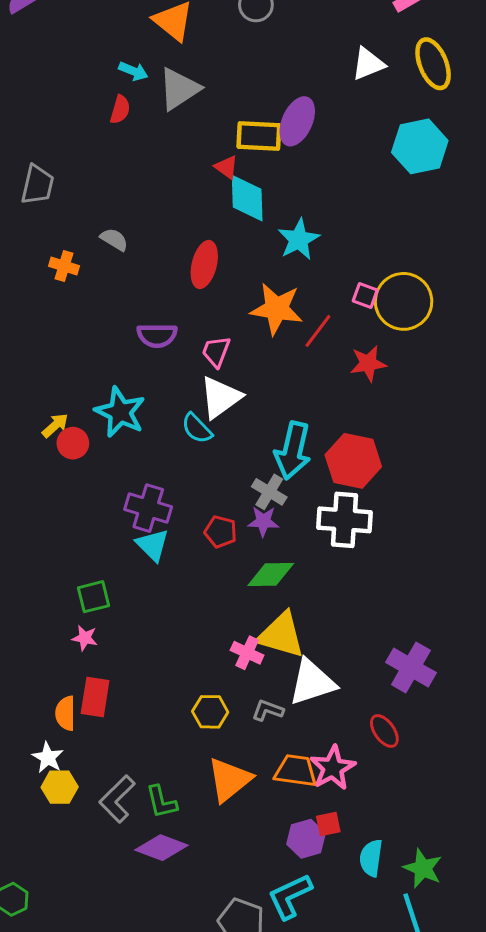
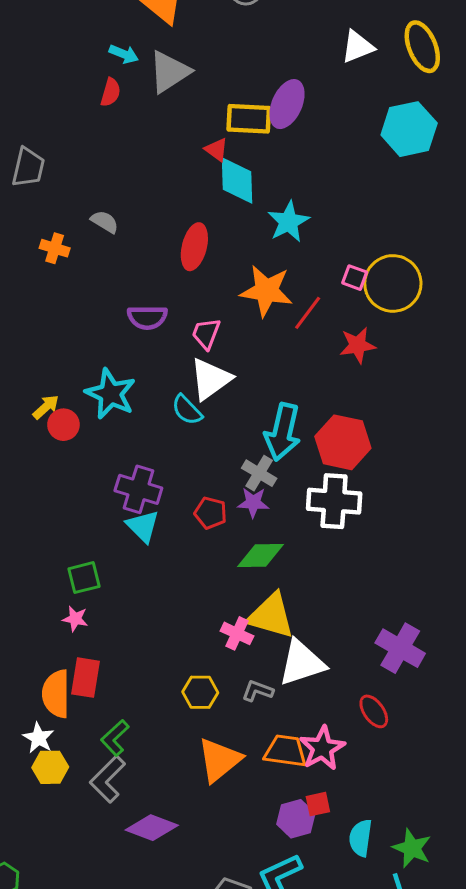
orange semicircle: (65, 713) -> (56, 694), size x1.4
green L-shape: (161, 802) -> (115, 738), moved, turned 60

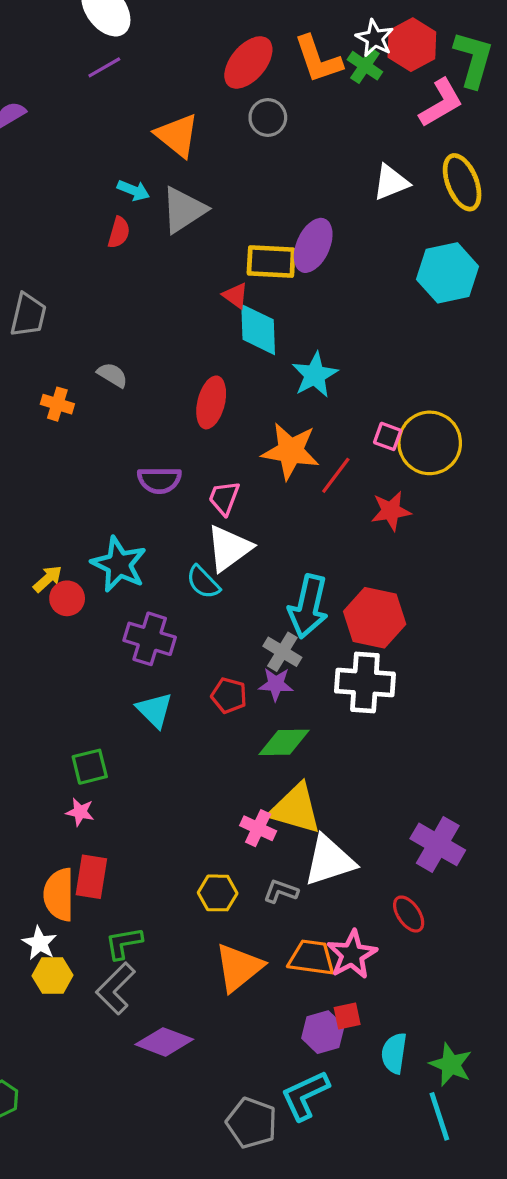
purple cross: (138, 489) -> (150, 639), moved
green L-shape: (115, 738) -> (124, 943), turned 33

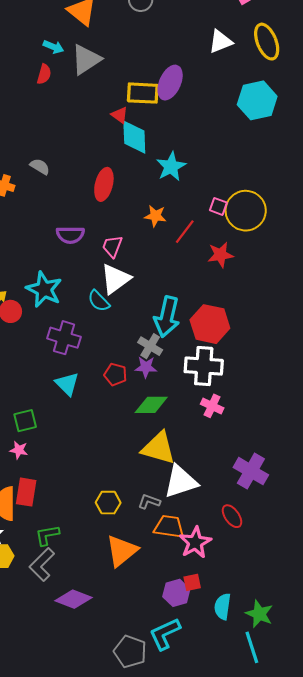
orange star: (290, 451) -> (155, 216), size x0.6
pink cross: (258, 828) -> (212, 406), moved
orange trapezoid: (312, 958) -> (169, 527), moved

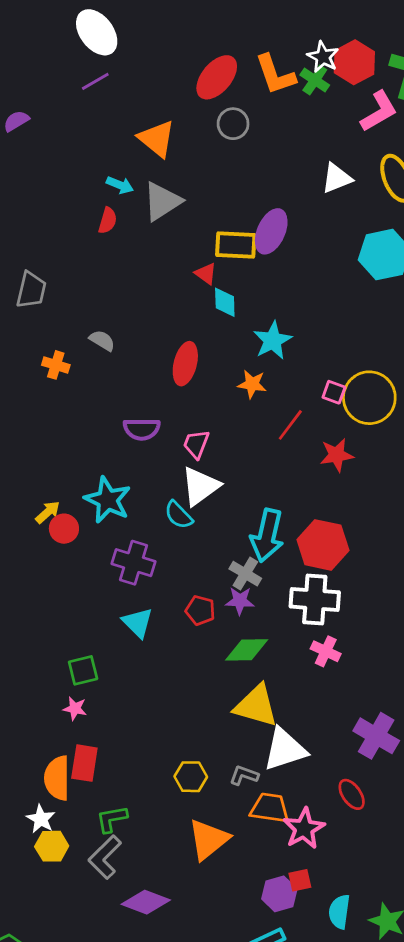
cyan diamond: (134, 137) -> (225, 302), size x0.7
orange star: (155, 216) -> (252, 384), moved

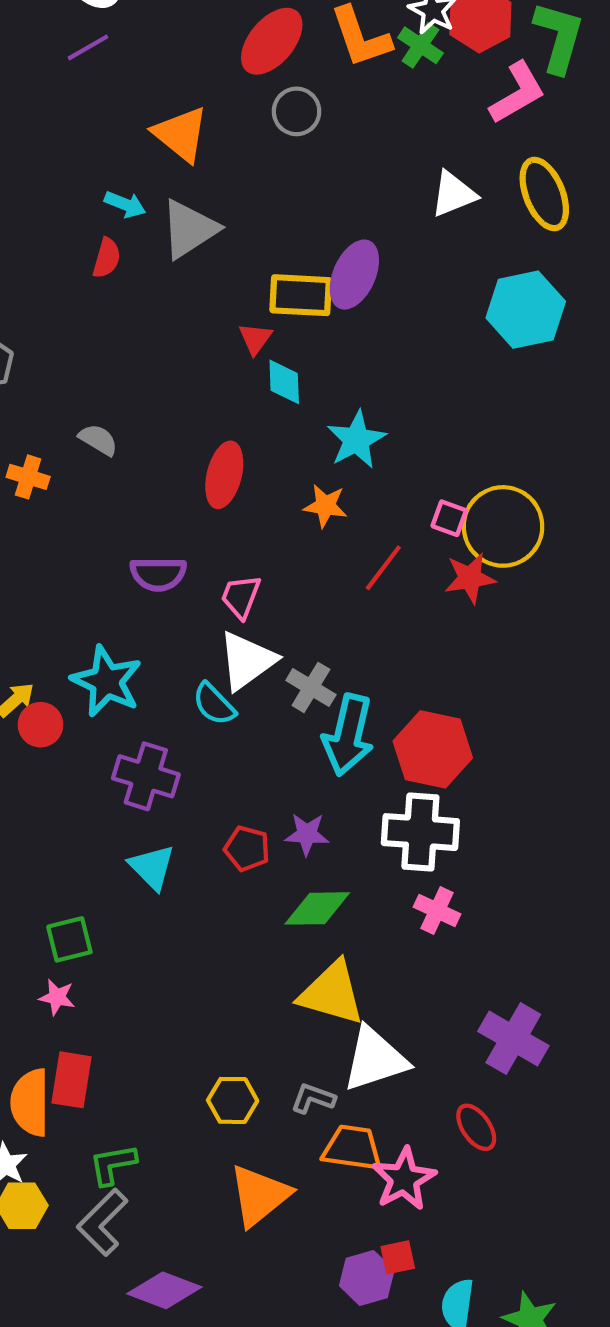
red triangle: (206, 274) -> (255, 339), turned 30
red star: (337, 455) -> (470, 578), moved
gray cross: (245, 574) -> (311, 687), moved

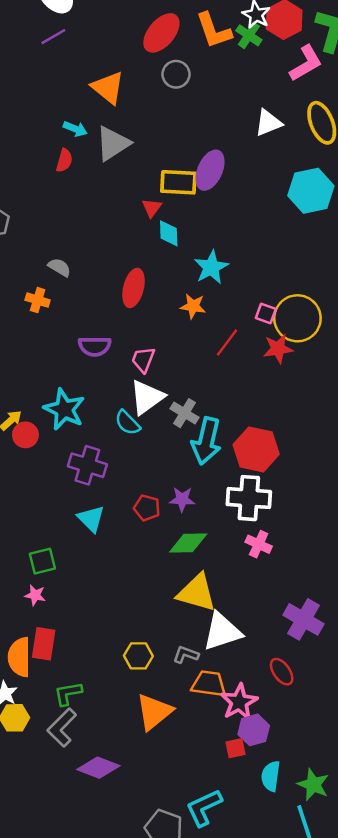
orange cross: (28, 477) -> (38, 300), moved
purple hexagon: (367, 1278) -> (254, 730), moved

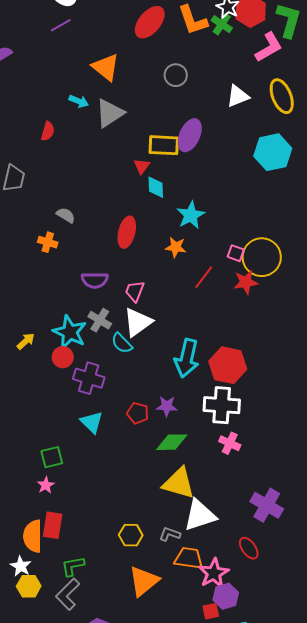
gray circle: (176, 74) -> (176, 75), moved
red semicircle: (64, 160) -> (48, 131), moved
gray cross: (185, 413) -> (100, 320), moved
red circle: (25, 435) -> (63, 357), moved
pink star: (35, 595) -> (46, 485), turned 30

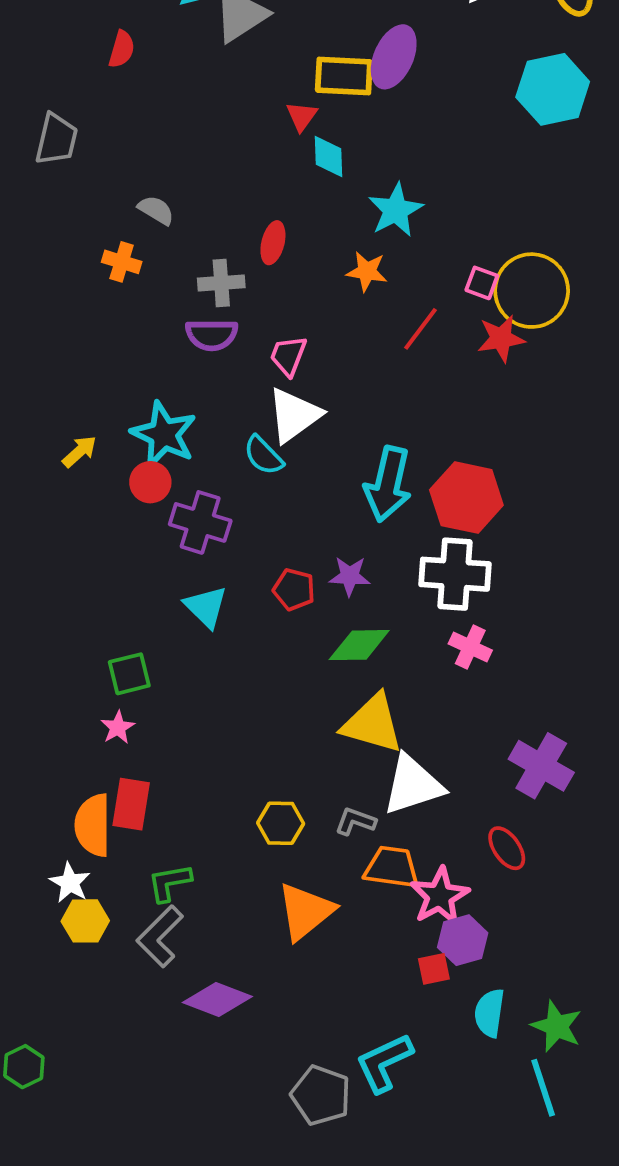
red ellipse: (127, 232) -> (273, 243), size x0.7
gray cross: (100, 320) -> (221, 283), moved, turned -35

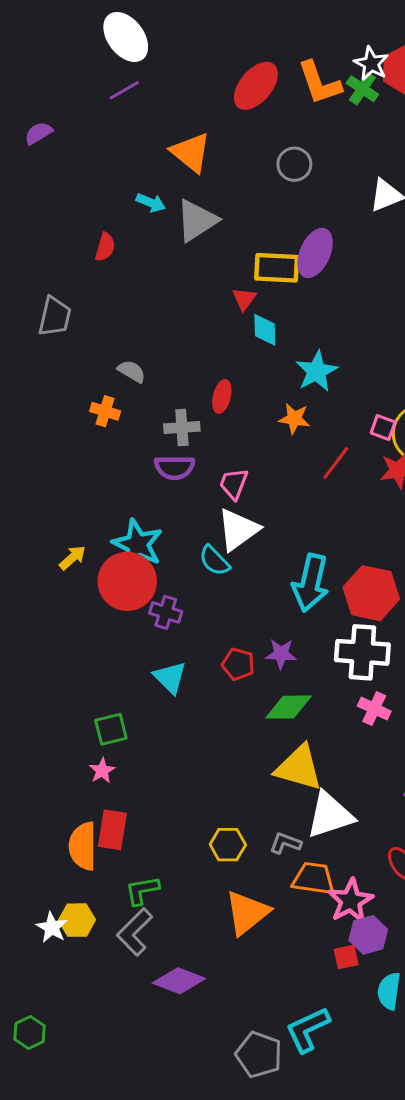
red circle: (150, 482) -> (127, 581), size x1.8
purple cross: (200, 522) -> (166, 612), size x0.7
white star: (70, 883) -> (52, 927), moved

